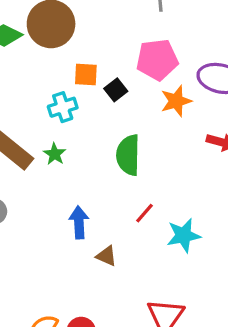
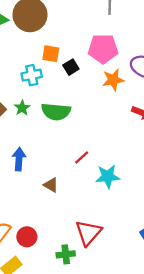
green semicircle: (128, 155) -> (56, 112), moved, turned -92
blue arrow: (79, 222) -> (19, 159), moved

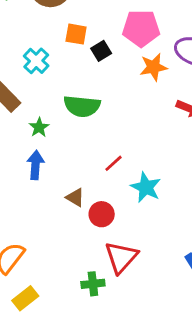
cyan cross: (32, 75) -> (36, 61), moved, turned -36
green star: (22, 108) -> (39, 127), moved
cyan star: (108, 176) -> (146, 187), turned 30
red circle: (27, 237) -> (102, 214), moved

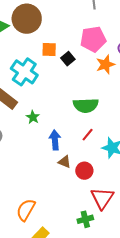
cyan cross: (36, 61) -> (24, 72), size x1.5
green semicircle: (82, 106) -> (86, 105), moved
blue arrow: (35, 165) -> (55, 140), moved

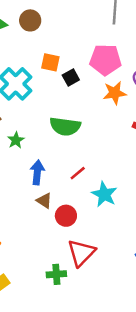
brown circle: (27, 19) -> (30, 20), size x0.6
green semicircle: (86, 105) -> (65, 126), moved

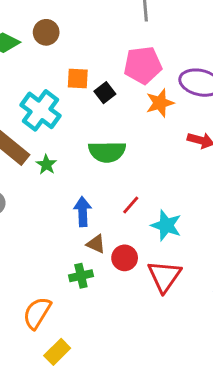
green star: (16, 140) -> (46, 165), moved
red triangle: (81, 253) -> (164, 276), moved
green cross: (56, 274) -> (81, 276), moved

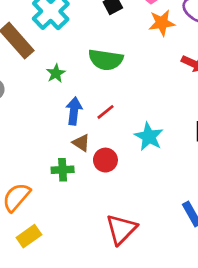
green star: (46, 165) -> (56, 73), moved
red line: (131, 205) -> (105, 112), moved
red triangle: (164, 276) -> (121, 229), moved

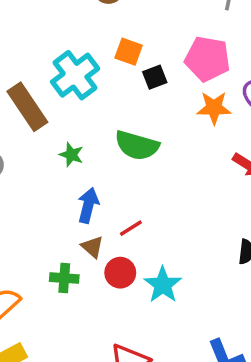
green star: (56, 73) -> (71, 155), turned -30
red line: (105, 112) -> (131, 228), moved
cyan star: (149, 137) -> (163, 285), moved

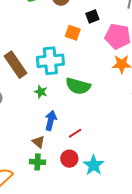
cyan cross: (75, 75) -> (50, 61), moved, turned 32
black square: (155, 77) -> (92, 16), moved
brown triangle: (92, 247) -> (38, 142), moved

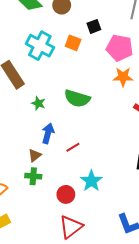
cyan cross: (50, 61) -> (40, 46), moved, turned 32
brown triangle: (38, 142) -> (35, 155), turned 40
red circle: (69, 159) -> (66, 194), moved

